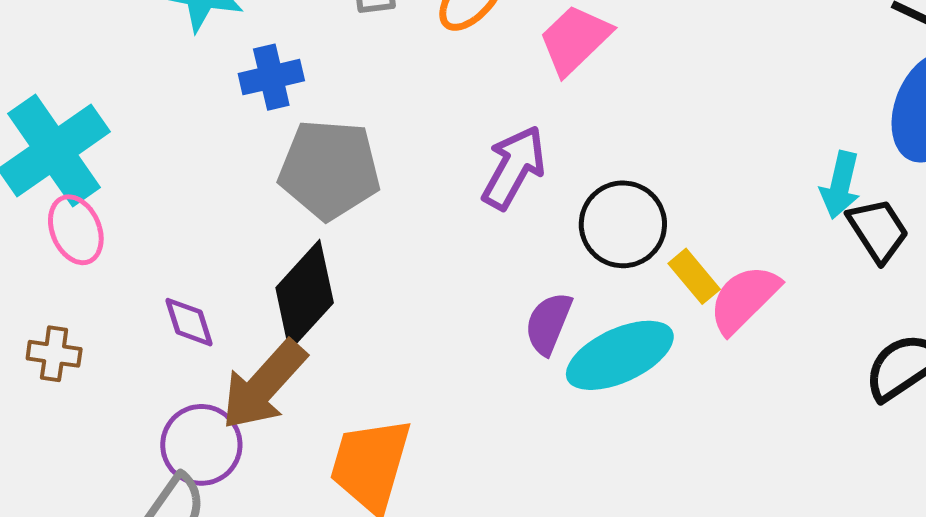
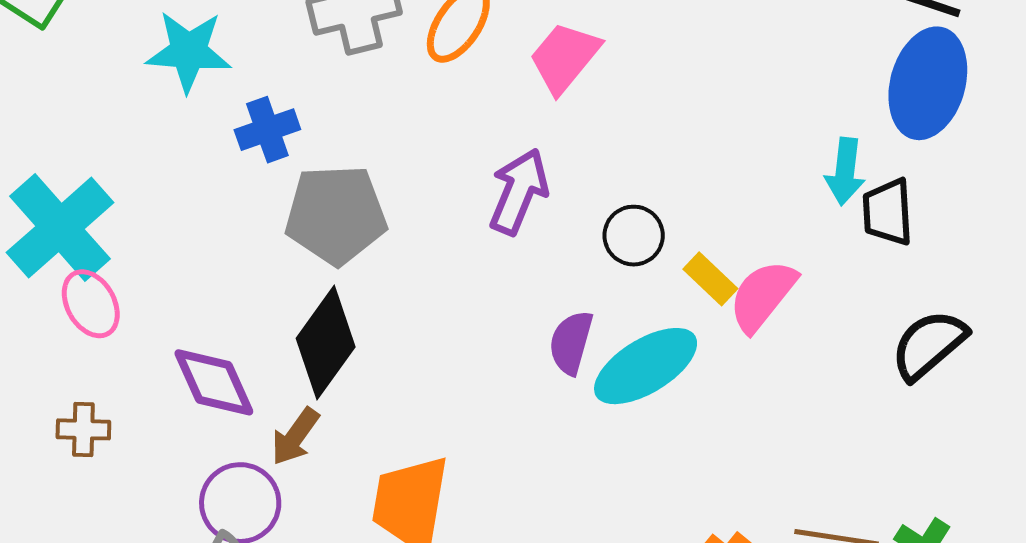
black circle: (623, 224) -> (634, 236), size x0.7
black trapezoid: (878, 230) -> (888, 212), turned -144
purple diamond: (189, 322) -> (214, 382), size x1.5
brown arrow: (264, 385) -> (295, 437), size x0.6

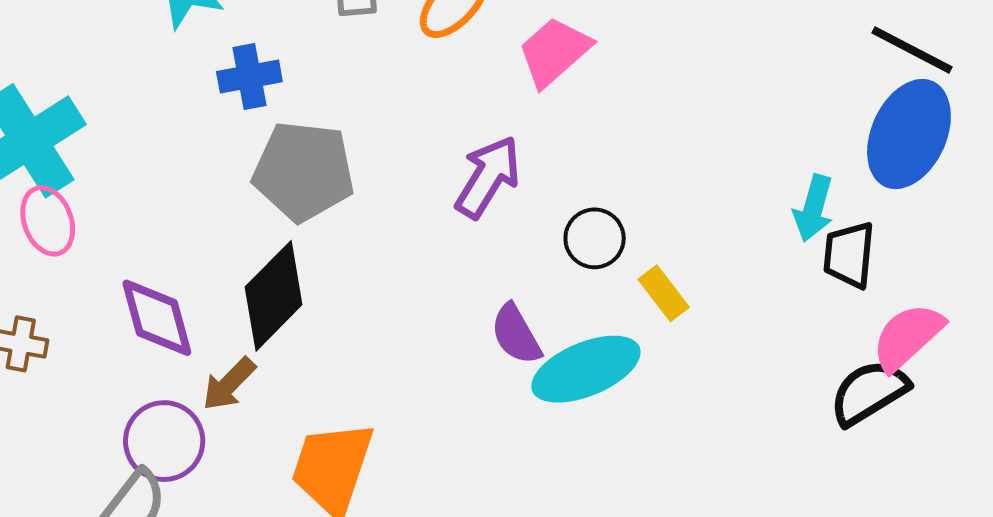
pink semicircle: (763, 296) -> (908, 337), moved
purple semicircle: (571, 343) -> (516, 334), turned -54

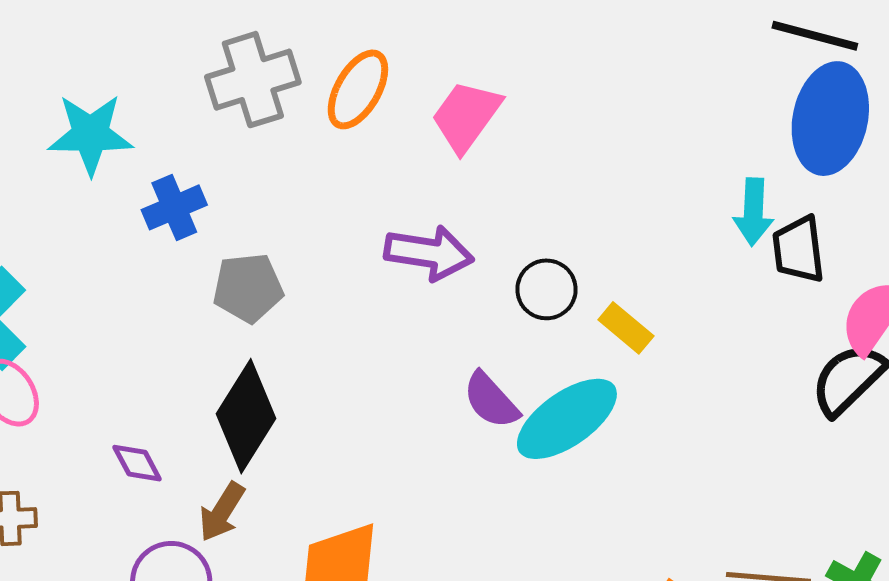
gray pentagon: (304, 171) -> (248, 288), size x0.7
purple arrow: (488, 177) -> (429, 253), turned 80
purple diamond: (157, 318) -> (137, 463), size x0.6

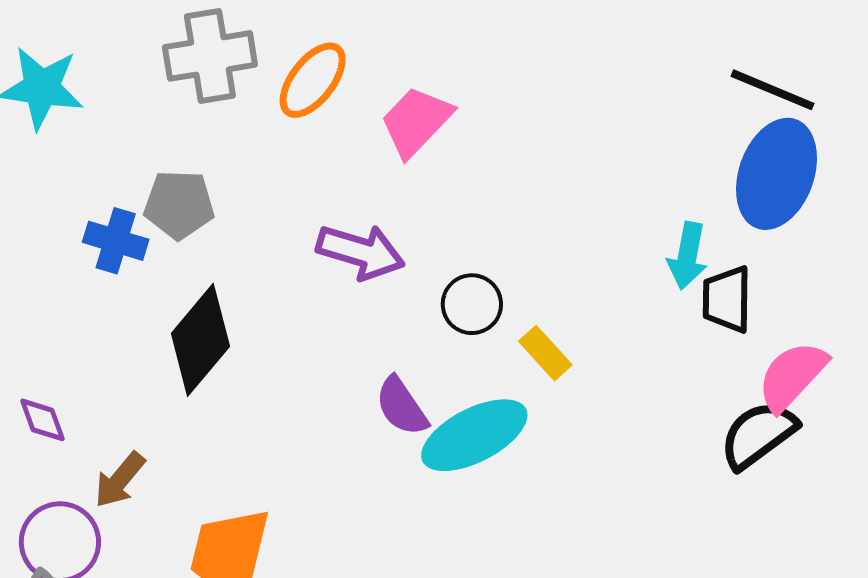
blue cross: (174, 207) -> (116, 241), moved, turned 32
gray pentagon: (248, 288) -> (179, 205), moved
black diamond: (246, 416) -> (200, 340), moved

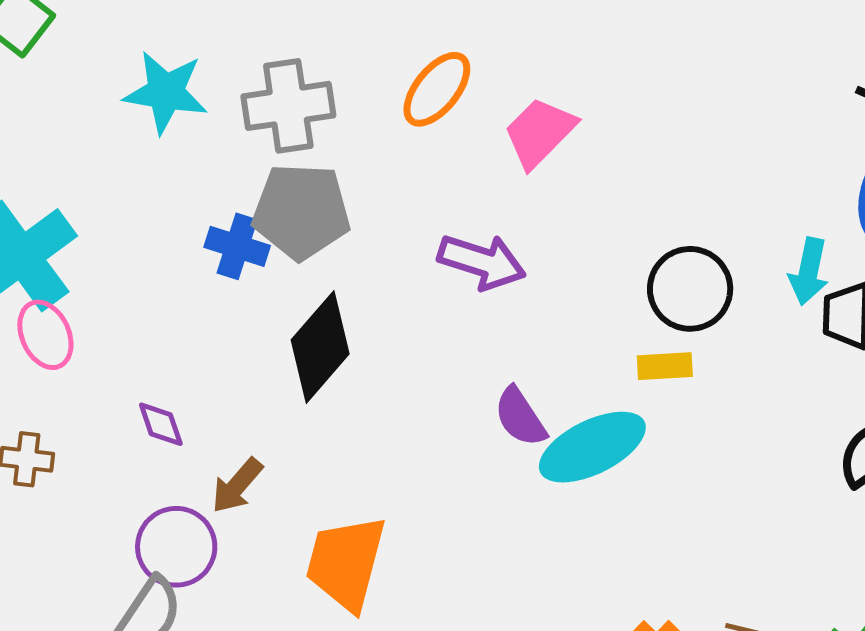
gray cross: (210, 56) -> (288, 106), moved
gray pentagon: (179, 205) -> (301, 211), size x1.4
black circle: (472, 304) -> (690, 289), moved, size x1.4
yellow rectangle: (545, 353) -> (665, 366), turned -52

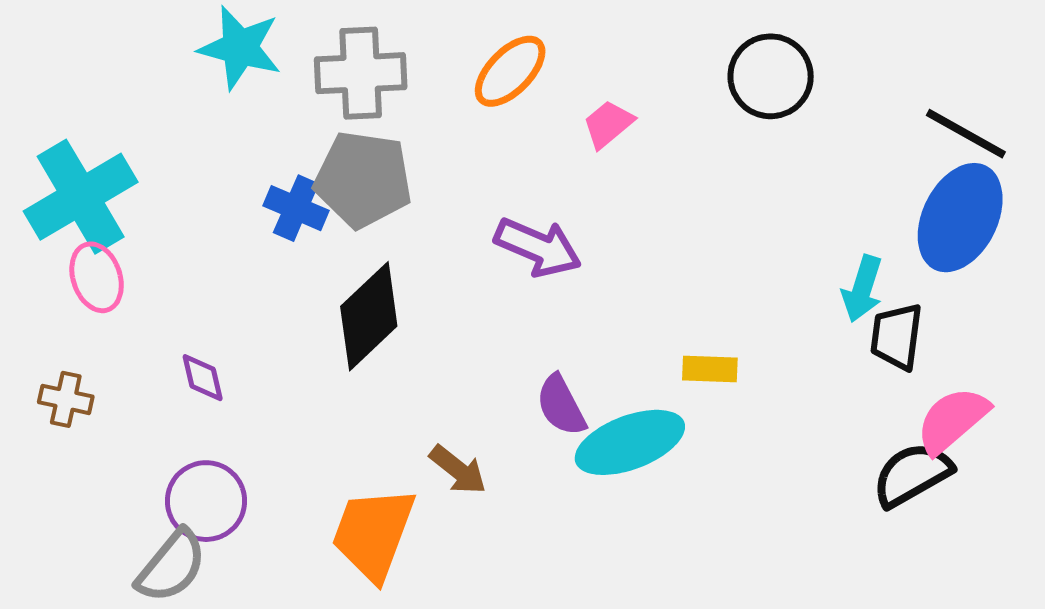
pink trapezoid: (540, 132) -> (608, 124), size x0.7
black circle: (690, 289) -> (771, 76), moved
brown arrow: (237, 486) -> (458, 470), moved, turned -98

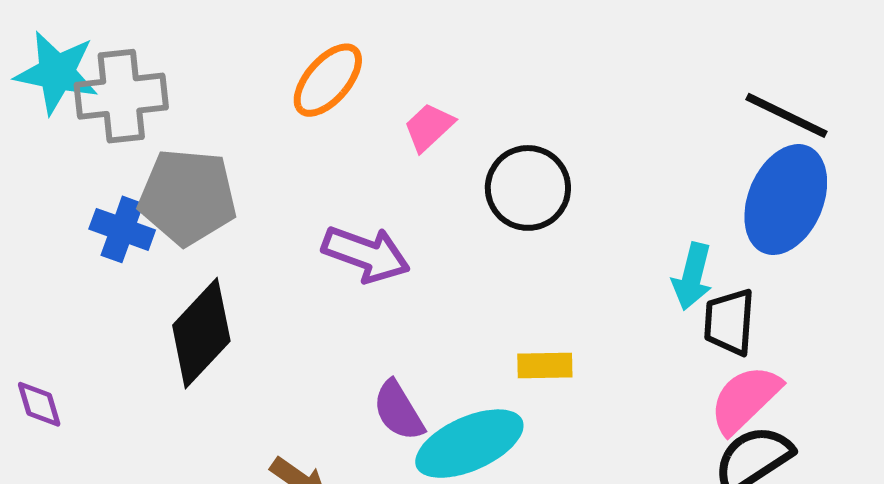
gray cross: (361, 73) -> (121, 96), moved
black circle: (771, 76) -> (528, 188), moved
pink semicircle: (952, 420) -> (745, 399), moved

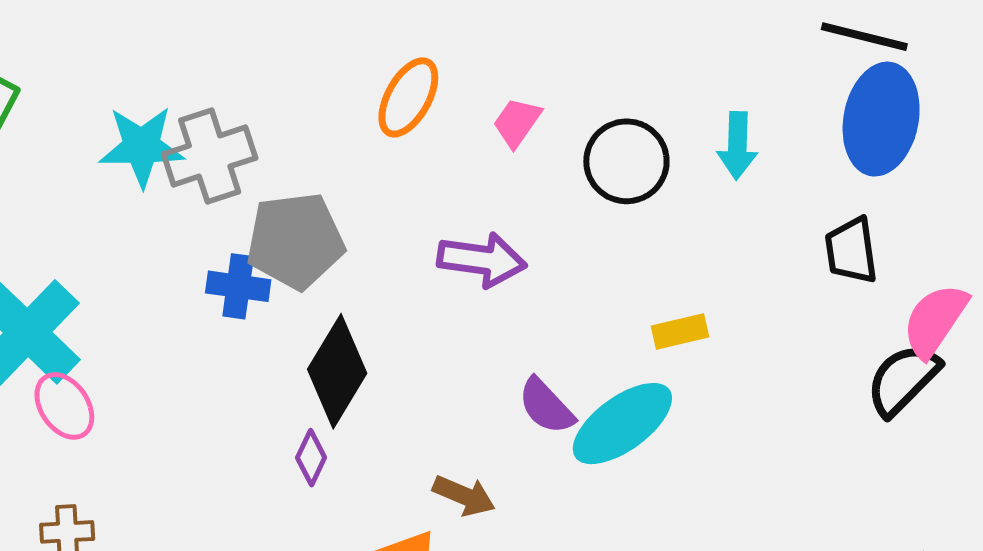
cyan arrow: (692, 276) -> (737, 146), moved
pink semicircle: (745, 399) -> (935, 320), moved
purple diamond: (39, 404) -> (311, 458), moved, turned 54

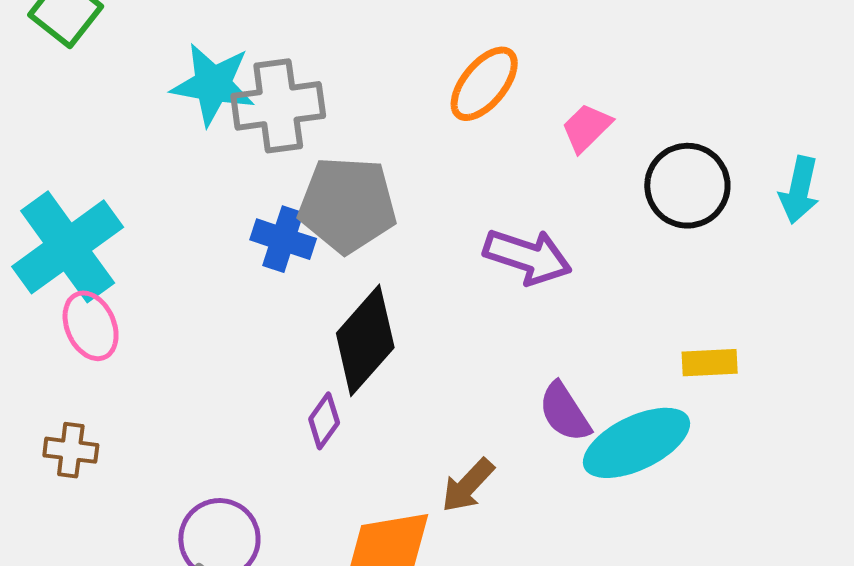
brown arrow: (464, 496) -> (468, 485), turned 100

